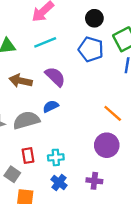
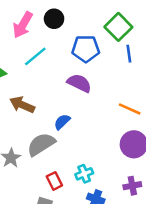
black circle: (94, 18) -> (54, 19), moved
purple semicircle: (55, 77) -> (79, 83), moved
brown arrow: (21, 81) -> (22, 105), turned 30

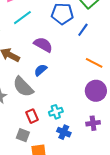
blue line: (129, 54) -> (83, 30), moved, turned 40
purple semicircle: (79, 83) -> (43, 45), moved
gray semicircle: (41, 144) -> (23, 87), turned -105

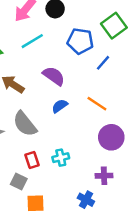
orange line: (94, 63) -> (97, 104), moved
blue semicircle: (41, 70) -> (60, 106), moved
blue cross: (64, 132) -> (86, 200), moved

